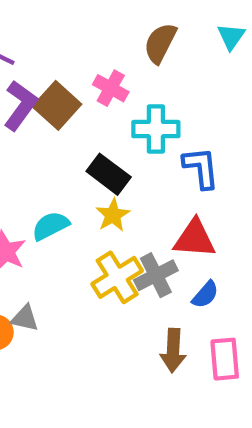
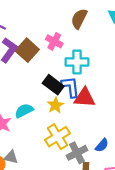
blue L-shape: (201, 168) -> (70, 87), moved
red triangle: (195, 239) -> (85, 98), moved
gray cross: (156, 275) -> (77, 153), moved

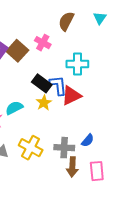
cyan cross: (77, 62) -> (77, 64), moved
red triangle: (85, 98) -> (71, 96), turned -30
yellow cross: (58, 137) -> (31, 148), moved, turned -30
gray cross: (77, 153) -> (64, 148), turned 30

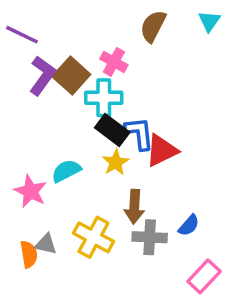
cyan cross: (77, 64) -> (104, 98), moved
brown arrow: (72, 167) -> (134, 207), moved
pink rectangle: (97, 171) -> (204, 276), turned 48

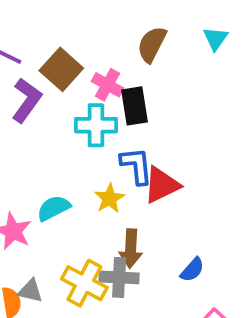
brown square: (71, 76) -> (61, 69), moved
black rectangle: (112, 130) -> (135, 106), moved, turned 44
gray cross: (150, 237) -> (119, 277), moved

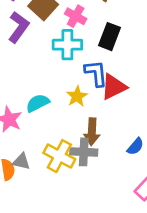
black rectangle: (135, 106) -> (110, 37), moved, turned 30

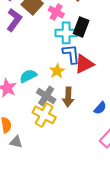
cyan cross: (67, 45) -> (66, 33), moved
gray cross: (84, 152) -> (46, 96), moved, turned 30
gray triangle: (21, 161) -> (16, 142), moved

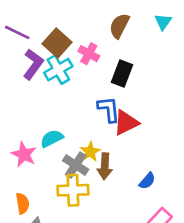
cyan cross: (66, 33) -> (58, 70), moved, turned -30
yellow star: (57, 71) -> (90, 152), moved
yellow cross: (44, 115) -> (73, 190), turned -30

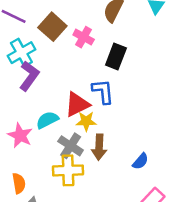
purple L-shape: (33, 64) -> (29, 76), moved
cyan cross: (58, 70) -> (21, 53), moved
red triangle: (126, 123) -> (77, 104), moved
yellow star: (90, 152) -> (86, 121), moved, turned 30

